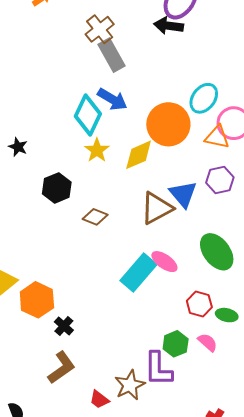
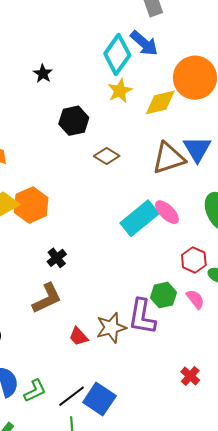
orange hexagon: (37, 300) -> (31, 205), moved

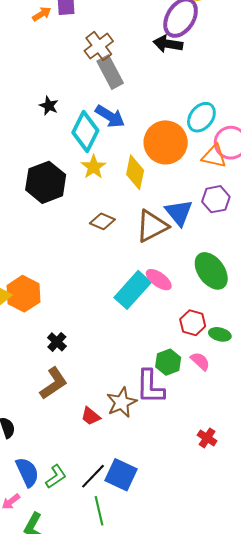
black star: (43, 74) -> (49, 106), moved
yellow diamond: (160, 102) -> (135, 172), turned -56
black hexagon: (74, 121) -> (46, 182), moved, size x1.4
brown diamond: (107, 156) -> (102, 221), moved

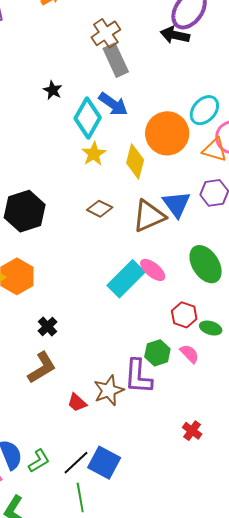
black hexagon: (46, 182) -> (25, 211), moved

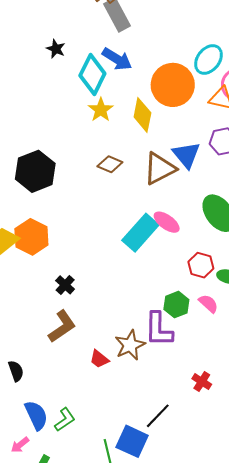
red cross: (192, 431) -> (202, 382), moved
black line: (76, 463) -> (158, 416), moved
blue square: (104, 463) -> (132, 441), moved

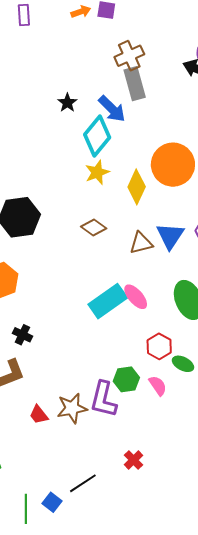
blue arrow: (117, 59) -> (112, 109), moved
brown triangle: (160, 169) -> (141, 243), size x0.7
black cross: (65, 285) -> (22, 335), turned -30
blue square: (132, 441) -> (52, 502), size x0.6

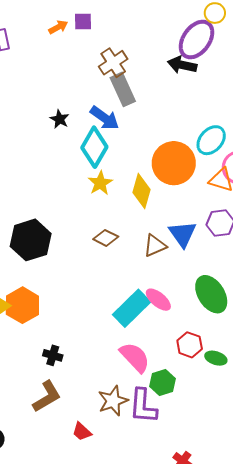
pink semicircle: (158, 386) -> (135, 357), moved, size x1.6
brown star: (72, 408) -> (113, 401), moved

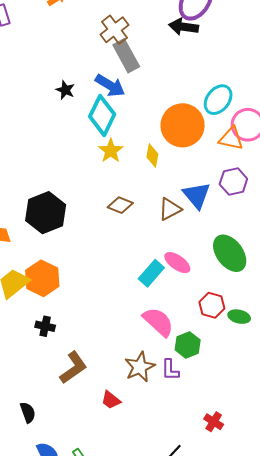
yellow diamond: (141, 191) -> (152, 156), size x0.7
cyan rectangle: (132, 308) -> (151, 273), size x0.7
black cross: (53, 355) -> (45, 326), moved
purple L-shape: (143, 406) -> (170, 370), size x0.6

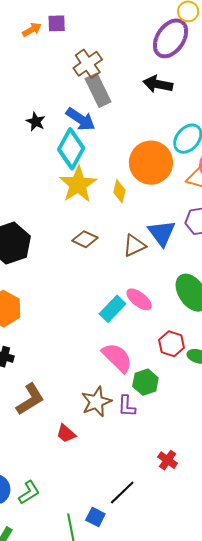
black arrow: (184, 27) -> (158, 84), moved
yellow star: (111, 151) -> (78, 184), size x1.5

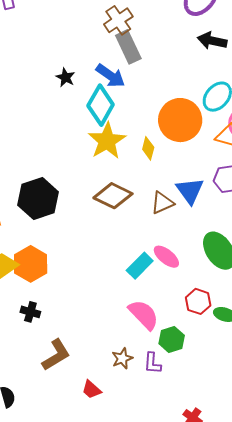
black arrow: (158, 84) -> (212, 41), moved
brown diamond: (85, 239) -> (113, 196), size x1.5
brown star: (96, 402) -> (122, 358), size x0.7

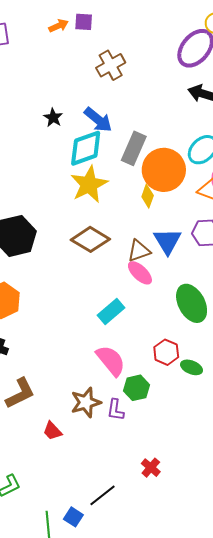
gray rectangle: (128, 47) -> (134, 148), moved, turned 44
cyan diamond: (101, 105) -> (86, 148), turned 36
yellow diamond: (148, 148) -> (148, 196), moved
pink ellipse: (166, 257) -> (140, 273), moved
brown star: (122, 358) -> (86, 402), size x1.4

